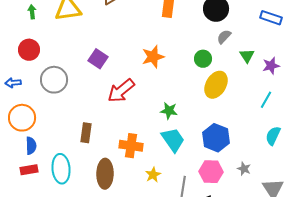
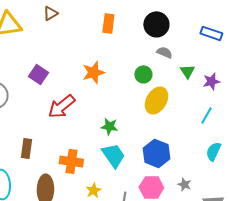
gray semicircle: (224, 37) -> (164, 52), turned 70

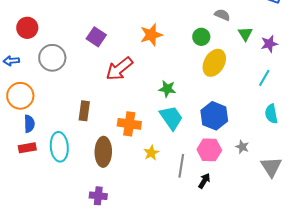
cyan semicircle: (213, 151) -> (271, 114), turned -36

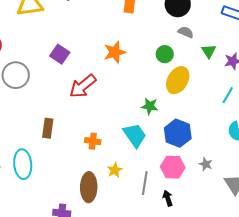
green star: (167, 89) -> (150, 106), moved
orange cross: (129, 124) -> (93, 141), size x0.7
brown ellipse: (103, 152) -> (89, 187), moved
black arrow: (204, 181) -> (168, 198), turned -49

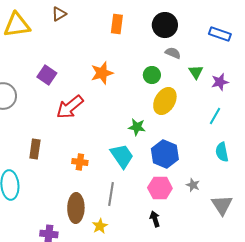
yellow star: (115, 170) -> (100, 226), moved
gray line: (145, 183) -> (111, 194), moved

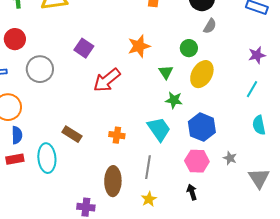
gray semicircle: (173, 53) -> (210, 26), turned 98
green triangle: (196, 72) -> (166, 72), moved
brown rectangle: (35, 149) -> (72, 134), moved, turned -66
yellow star: (100, 226) -> (149, 199), moved

